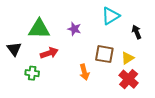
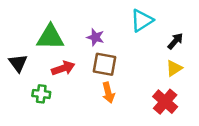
black arrow: (137, 32) -> (175, 41), turned 64
brown square: (104, 54) -> (104, 64), moved
yellow triangle: (128, 58) -> (174, 68), moved

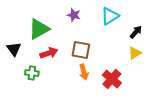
green triangle: (50, 37) -> (39, 29), turned -30
purple star: (95, 37) -> (74, 15), moved
red cross: (165, 102) -> (112, 79), moved

